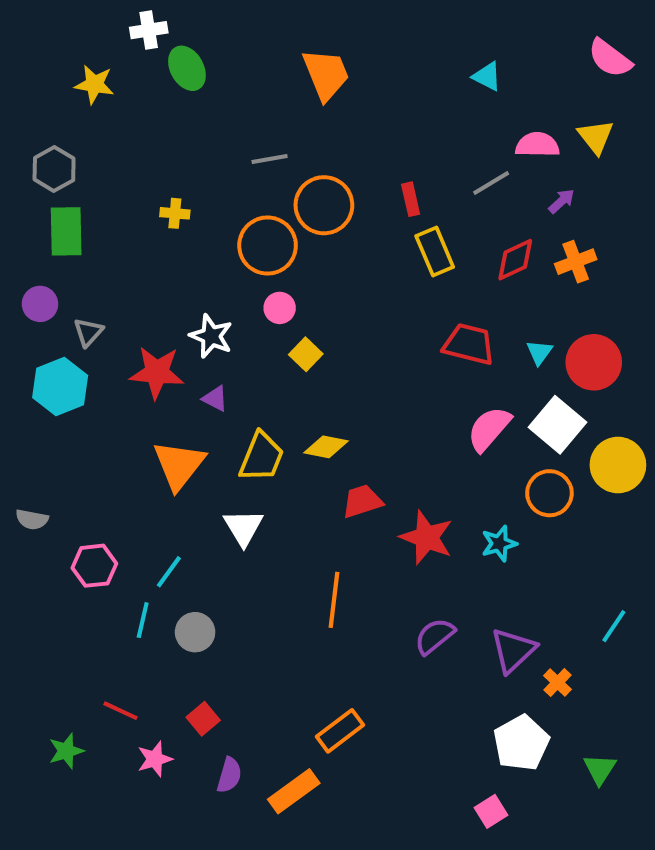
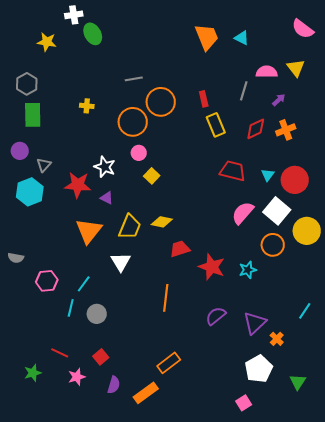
orange trapezoid: (326, 74) -> (207, 37), moved
gray line: (491, 183) -> (244, 91), turned -42

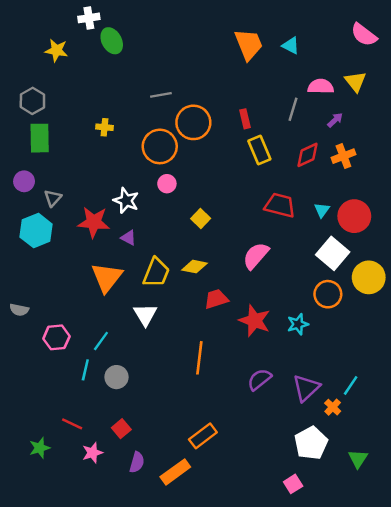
yellow square: (152, 176) -> (201, 219), moved
pink semicircle: (243, 213) -> (256, 256), moved
cyan line: (305, 311) -> (351, 385), moved

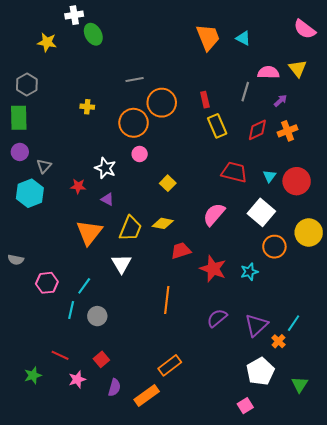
green rectangle: (40, 138) -> (19, 118), moved
red star: (94, 222) -> (78, 186), size x0.6
white square: (333, 253) -> (261, 212), moved

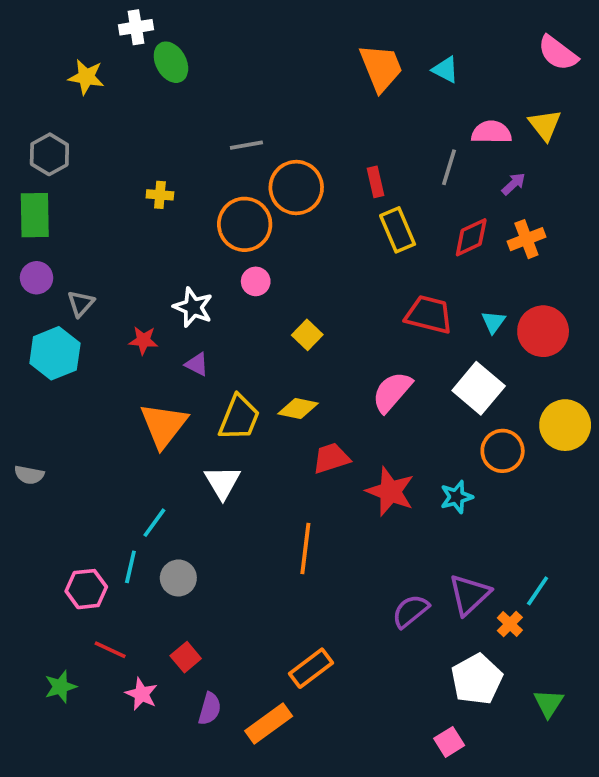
pink hexagon: (47, 283) -> (86, 589), moved
purple semicircle: (217, 318) -> (410, 611), moved
pink star: (77, 379) -> (142, 694), turned -30

